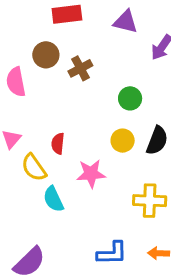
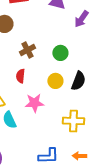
brown cross: (80, 68) -> (27, 50), moved
red semicircle: (58, 144) -> (20, 76), moved

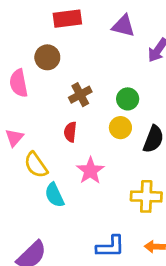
yellow circle: (55, 81) -> (120, 128), moved
pink star: (34, 103) -> (90, 171), turned -30

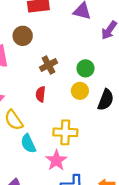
pink star: (90, 171) -> (56, 160), moved
yellow cross: (146, 196) -> (65, 132), moved

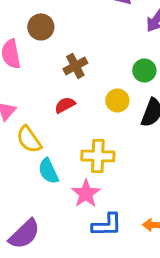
green circle: (85, 68) -> (144, 70), moved
red semicircle: (41, 94) -> (65, 105), turned 56

